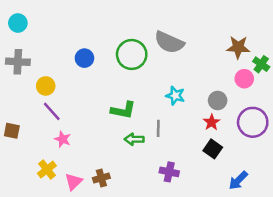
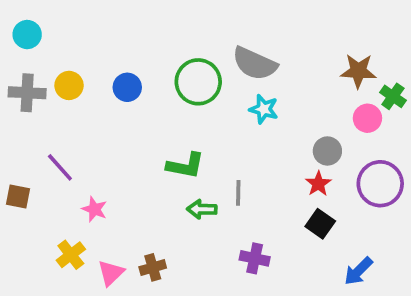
yellow circle: (46, 86) -> (69, 85), moved
cyan star: (175, 96) -> (264, 109), moved
purple line: (52, 111) -> (60, 167), moved

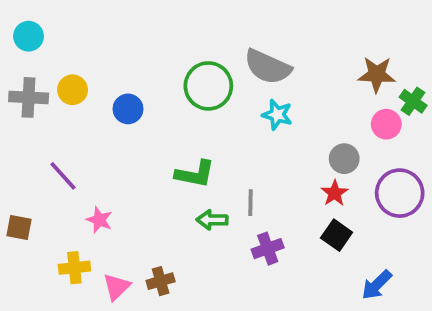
blue circle: (127, 87) -> (128, 109), moved
brown square: (18, 196) -> (19, 228), moved
yellow cross: (71, 255) -> (74, 268), turned 32
purple cross: (255, 258) -> (268, 249), moved, turned -32

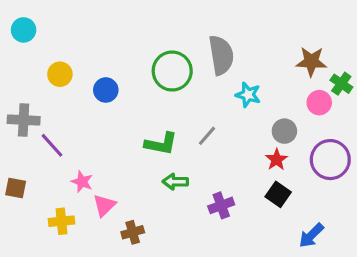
gray semicircle: (268, 67) -> (221, 55), turned -123
gray cross: (29, 97) -> (24, 120), moved
cyan star: (277, 115) -> (248, 95), moved
gray line: (250, 203) -> (207, 136), moved, turned 40
pink triangle: (117, 287) -> (104, 205), moved

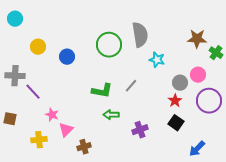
pink circle: (319, 103) -> (198, 75), moved

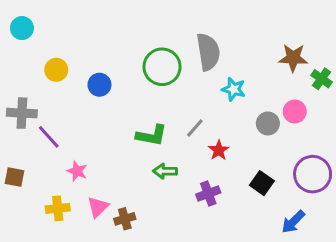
red star: (175, 101) -> (219, 150), moved
purple circle: (209, 101) -> (313, 174), moved
pink triangle: (66, 130) -> (98, 207), moved

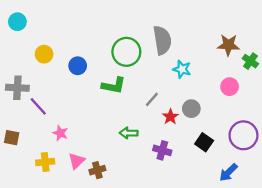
gray circle: (268, 123) -> (191, 109), moved
green L-shape: (152, 135) -> (114, 85), moved
purple cross: (208, 193) -> (162, 150), turned 36

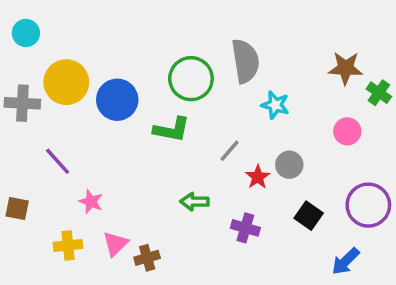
yellow circle: (44, 54) -> (66, 82), size x1.6
blue circle: (78, 66) -> (117, 100), size x1.5
gray cross: (17, 88) -> (22, 103), moved

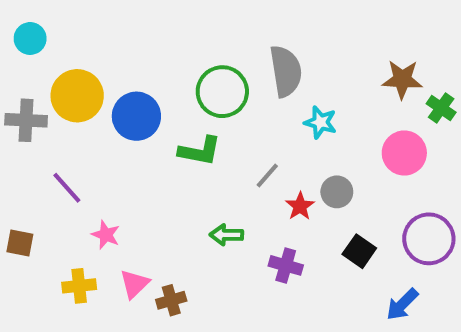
pink circle: (347, 131) -> (404, 153), size x1.4

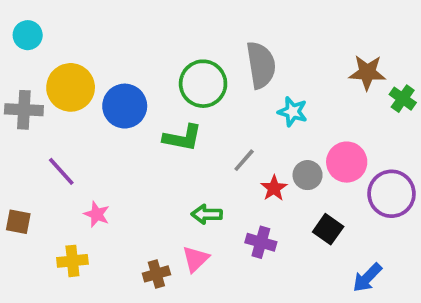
pink circle: (404, 153) -> (347, 162), moved
purple circle: (429, 239) -> (391, 194), moved
pink triangle: (134, 284) -> (196, 259), moved

